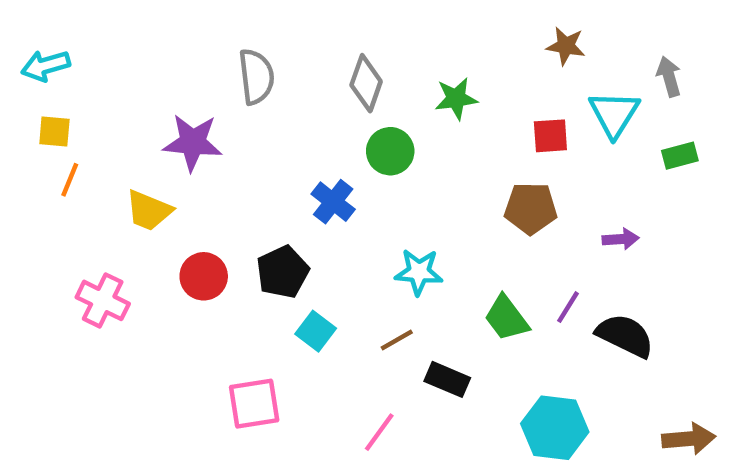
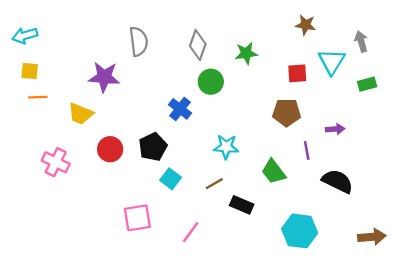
orange line: (70, 180) -> (38, 97), turned 66
purple line: (568, 307) -> (307, 150), moved, turned -42
pink line: (379, 432) -> (191, 232), moved

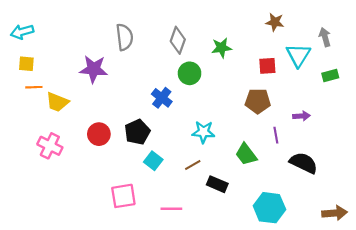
yellow trapezoid: (81, 114) -> (57, 102), moved
pink line: (191, 232) -> (171, 209), turned 54

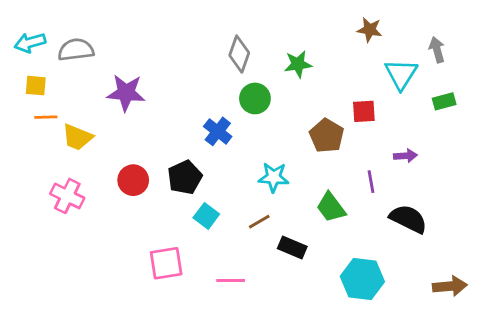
gray semicircle: (124, 37) -> (76, 50), moved, turned -90
red square: (267, 66) -> (364, 111), moved
brown pentagon: (258, 101) -> (327, 136), moved, turned 30

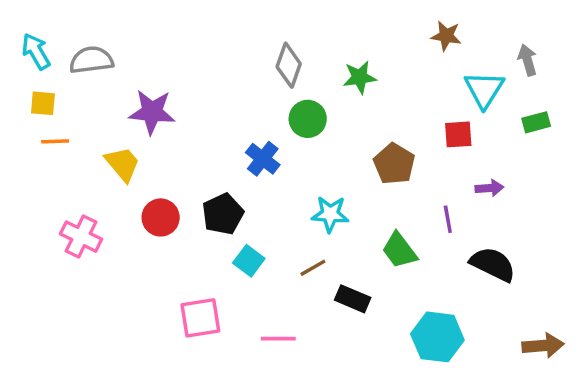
cyan arrow: (30, 43) -> (36, 51), turned 76
red square: (364, 111) -> (458, 134), moved
yellow trapezoid: (77, 137) -> (123, 164), moved, turned -152

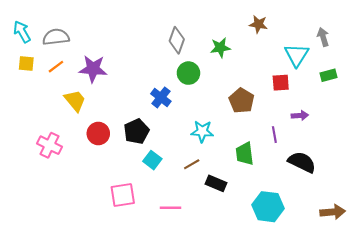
brown star: (446, 36) -> (258, 24), moved
orange line: (55, 141) -> (56, 67), moved, turned -35
green trapezoid: (399, 250) -> (245, 154), turned 30

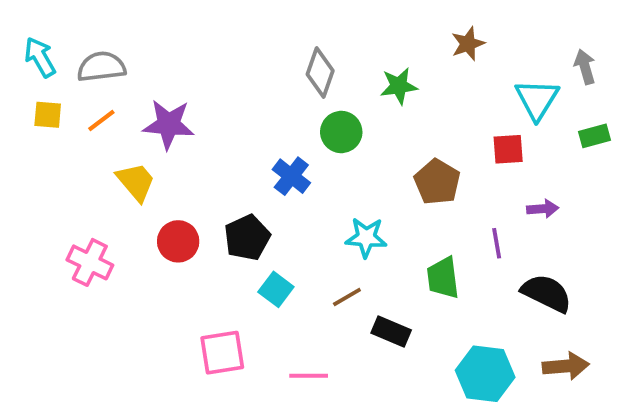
brown star: (258, 24) -> (468, 44), turned -30
brown arrow: (333, 212) -> (566, 366), moved

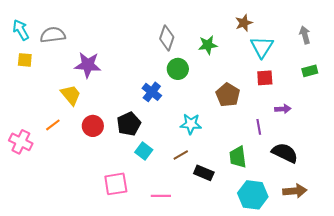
cyan triangle: (537, 99) -> (262, 47), moved
orange line: (101, 120) -> (53, 125), moved
pink cross: (90, 262) -> (21, 142), moved
green trapezoid: (443, 278) -> (238, 157), moved

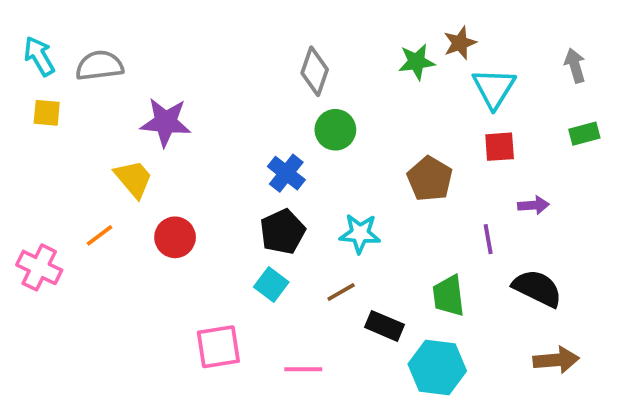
green star: (208, 45) -> (417, 62), moved
black pentagon: (129, 124) -> (283, 232), moved
cyan hexagon: (253, 195) -> (437, 367), moved

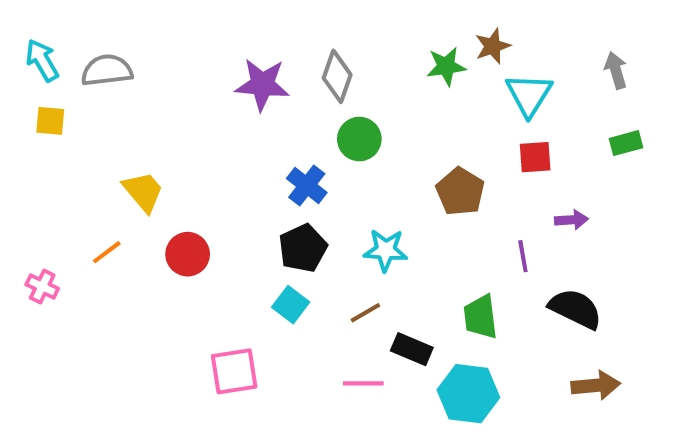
purple star: (166, 122) -> (262, 84), moved
pink cross: (39, 267) -> (42, 287), size x0.7
pink line: (303, 369) -> (363, 383), moved

